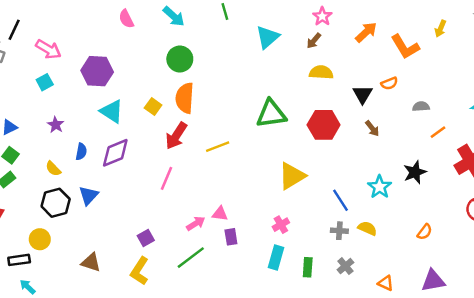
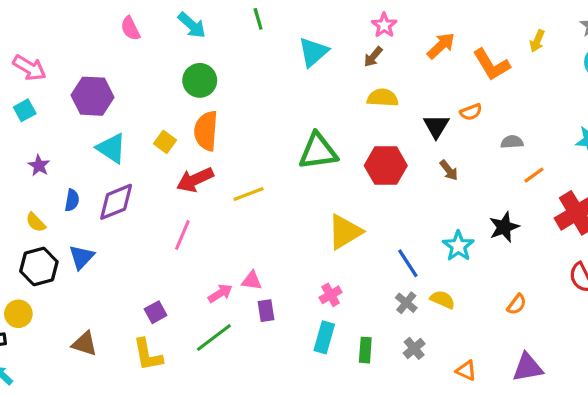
red arrow: (176, 136) -> (195, 180), turned 32
gray cross: (339, 231) -> (406, 303), turned 35
yellow L-shape: (140, 271) -> (148, 355), turned -44

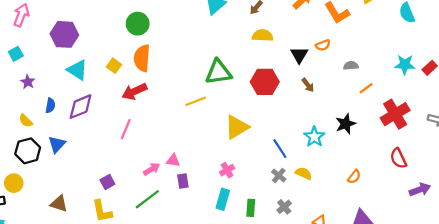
pink arrow: (29, 68) -> (21, 15), turned -100
cyan square: (25, 110) -> (16, 54), moved
yellow line: (249, 194) -> (196, 101), moved

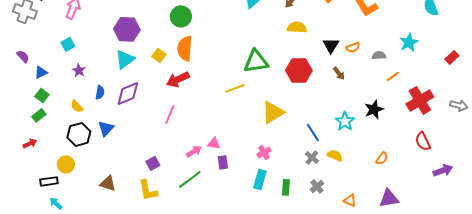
purple hexagon: (64, 34) -> (127, 29), moved
orange semicircle: (323, 45) -> (353, 47), moved
cyan star: (405, 65) -> (409, 42), moved, turned -30
cyan triangle: (77, 70) -> (125, 59), turned 50

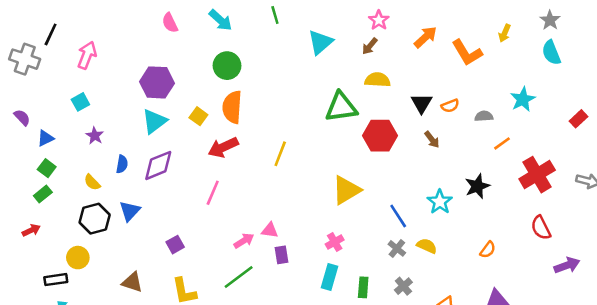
green triangle: (256, 61) -> (341, 107), moved
yellow line: (235, 88) -> (280, 154), moved, turned -48
purple square: (153, 163) -> (175, 245), moved

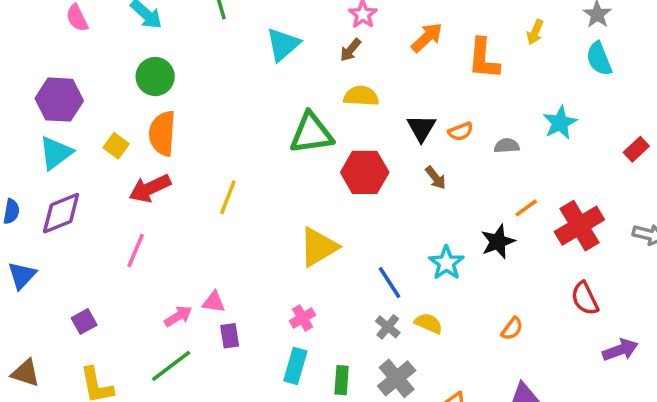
orange L-shape: (467, 53) -> (484, 59), turned 36
orange line: (502, 143) -> (526, 208), moved
gray cross: (403, 286) -> (397, 378), size x1.5

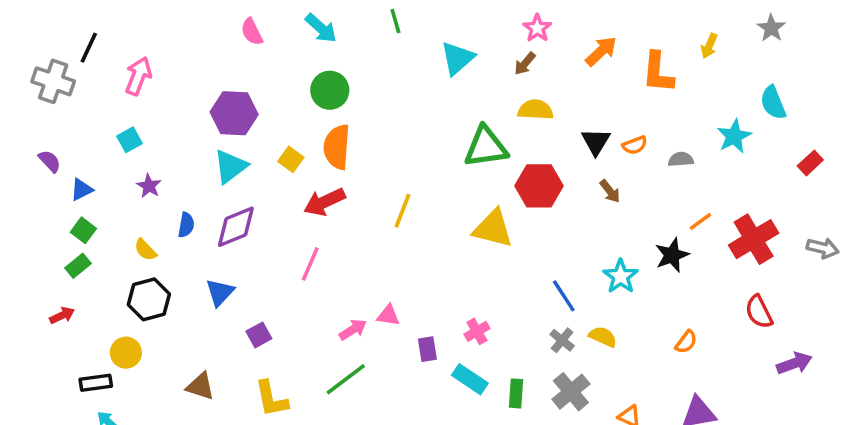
cyan semicircle: (599, 59) -> (773, 103), moved
yellow triangle: (318, 247) -> (493, 229), moved, turned 45
blue triangle: (22, 275) -> (220, 292), moved
purple rectangle: (230, 336) -> (427, 349), moved
cyan rectangle: (295, 366) -> (470, 379), turned -72

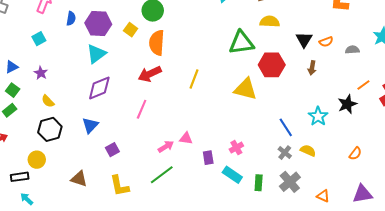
yellow square: (291, 159) -> (131, 30), moved
purple star: (149, 186) -> (41, 73), moved
brown arrow: (610, 191) -> (312, 68), turned 48
blue semicircle: (186, 225) -> (71, 18), moved

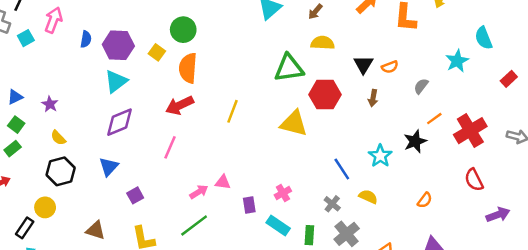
cyan square: (39, 39) -> (26, 38), moved
gray semicircle: (352, 50) -> (421, 86), moved, turned -48
gray cross: (285, 153) -> (332, 204), moved
black rectangle: (20, 177) -> (25, 228), turned -48

